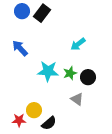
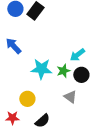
cyan arrow: (78, 44) -> (77, 55), moved
yellow circle: (34, 110) -> (27, 99), moved

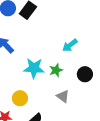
cyan arrow: (77, 55) -> (70, 45), moved
black circle: (81, 75) -> (85, 74), moved

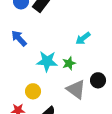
black circle: (85, 74) -> (98, 80), moved
gray triangle: (63, 96) -> (76, 89), size x1.5

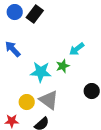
green star: (69, 63) -> (63, 66), moved
gray triangle: (76, 89) -> (49, 100), moved

